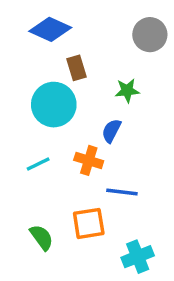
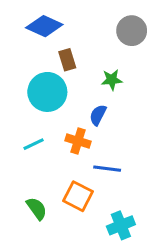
orange square: (89, 223) -> (78, 196), turned 36

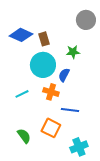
blue diamond: (44, 26) -> (21, 35), moved
cyan circle: (47, 92) -> (43, 65), moved

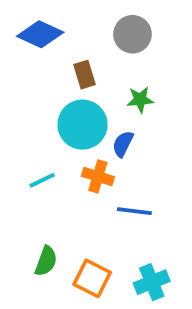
gray circle: (86, 20) -> (132, 34), moved
blue diamond: (21, 35) -> (40, 34), moved
orange square: (51, 128) -> (92, 278), moved
green semicircle: (24, 136) -> (46, 261), turned 56

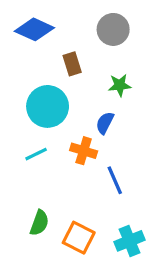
cyan circle: (83, 125) -> (48, 106), moved
blue line: (134, 211) -> (115, 180), turned 60

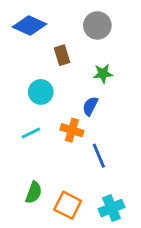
cyan circle: (48, 106) -> (41, 92), size x0.7

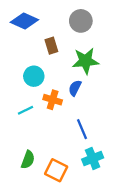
green star: (103, 74) -> (86, 61), size x1.6
orange cross: (72, 130) -> (53, 100), moved
cyan cross: (112, 208) -> (93, 158), moved

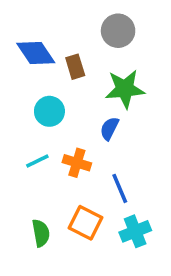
blue diamond: (24, 21) -> (36, 53), moved, turned 32
orange cross: (53, 100) -> (77, 163), moved
green semicircle: (28, 160) -> (41, 233), turned -30
orange square: (56, 170) -> (85, 223), moved

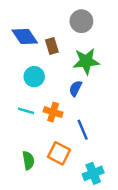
cyan line: (37, 161) -> (26, 111), turned 42
cyan cross: (135, 231) -> (93, 173), moved

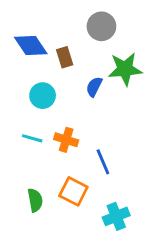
green star: (86, 61) -> (125, 69), moved
blue semicircle: (75, 88) -> (94, 87), moved

